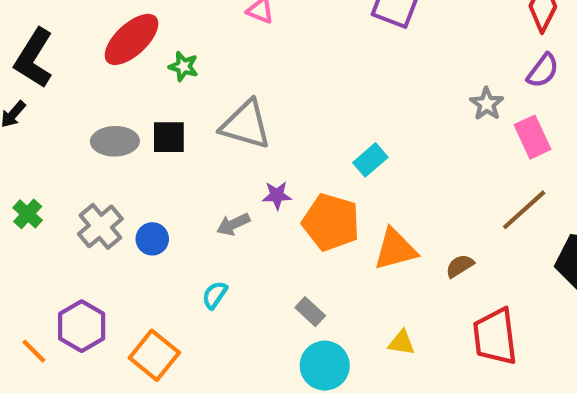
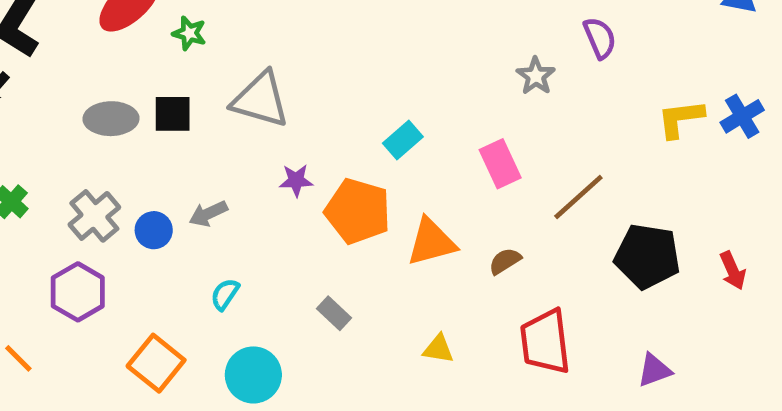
purple semicircle: (543, 71) -> (600, 38), turned -60
pink rectangle: (532, 137) -> (500, 164), moved
gray arrow: (233, 224) -> (208, 214), moved
purple hexagon: (82, 326) -> (78, 292), moved
cyan circle: (325, 366) -> (253, 375), moved

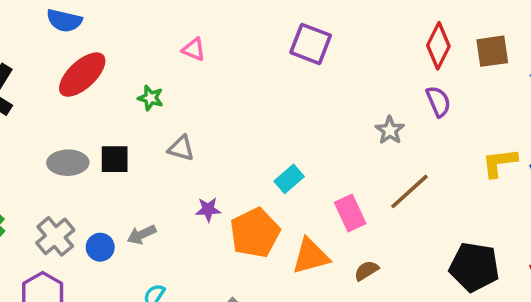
green star: (189, 33) -> (151, 98), moved
gray triangle: (260, 100) -> (181, 148), size x0.6
pink rectangle: (500, 164) -> (350, 213), moved
brown line: (578, 197) -> (410, 191), moved
orange pentagon: (358, 211) -> (255, 233), turned 30

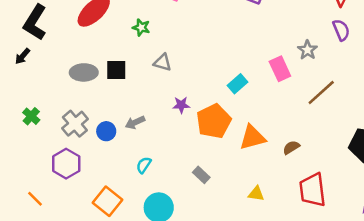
pink rectangle: (350, 213) -> (280, 69), moved

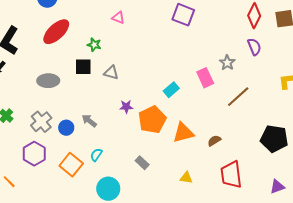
black square: (116, 70) -> (83, 67), moved
gray arrow: (135, 122) -> (89, 121), turned 63
orange square: (107, 201) -> (71, 165), moved

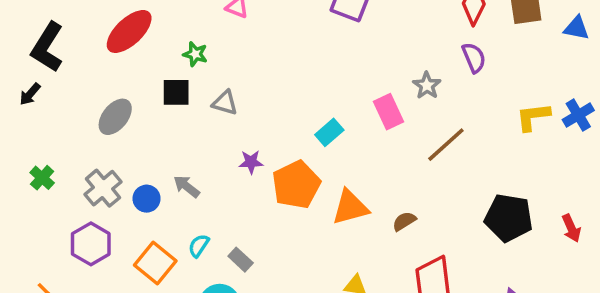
gray ellipse: (48, 81) -> (115, 117), turned -50
gray rectangle: (142, 163) -> (241, 260), moved

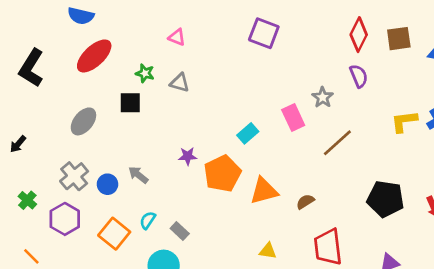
black arrow: (30, 94) -> (18, 144), moved
gray triangle: (225, 103) -> (180, 83), moved
green cross: (42, 178) -> (27, 200), moved

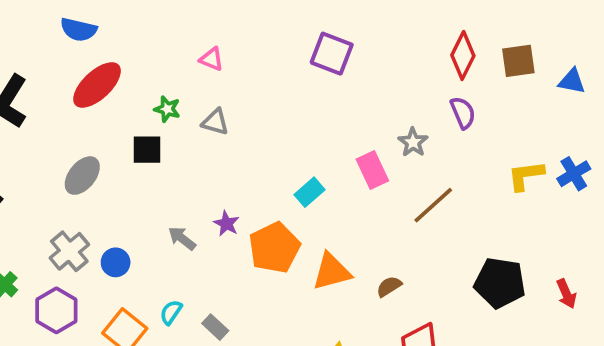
purple star: (188, 156) -> (226, 224), turned 30
gray arrow: (138, 175) -> (182, 238), moved

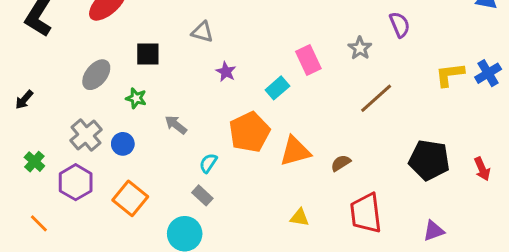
green star: (167, 109) -> (136, 98), moved
pink rectangle: (372, 170) -> (308, 60), moved
purple star: (226, 224) -> (226, 72), moved
cyan semicircle: (171, 312) -> (208, 163), moved

